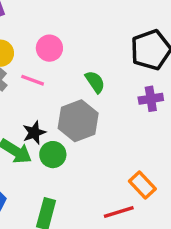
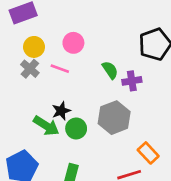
purple cross: (151, 99) -> (132, 81), moved
gray hexagon: (78, 121) -> (114, 118), moved

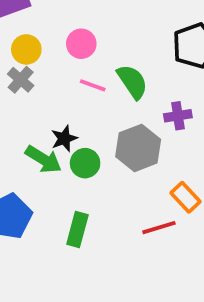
pink line: (60, 69) -> (93, 85), moved
green semicircle: (110, 70) -> (132, 82), size x1.4
purple cross: (132, 81) -> (178, 116), moved

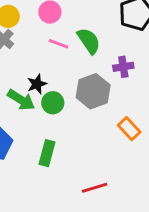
red line: (159, 228) -> (95, 188), moved

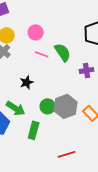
gray hexagon: (93, 91) -> (66, 106), moved
green arrow: (21, 100) -> (16, 108), moved
green circle: (53, 103) -> (48, 106), moved

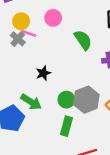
pink line: (42, 54) -> (29, 33), moved
green rectangle: (34, 130) -> (66, 126), moved

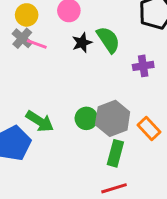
pink line: (29, 33) -> (37, 44), moved
black star: (43, 73) -> (82, 43), moved
green rectangle: (66, 126) -> (115, 153), moved

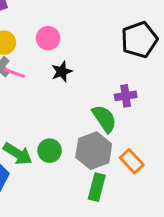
green semicircle: (108, 40) -> (104, 119), moved
green circle: (86, 118) -> (50, 151), moved

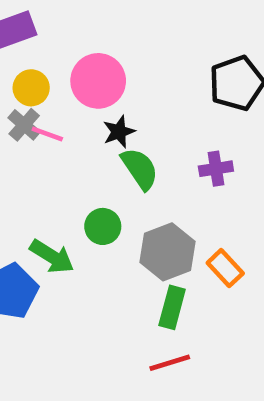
pink circle: (48, 38) -> (98, 81), size x1.5
green semicircle: (104, 119) -> (140, 169), moved
green circle: (50, 151) -> (103, 226), moved

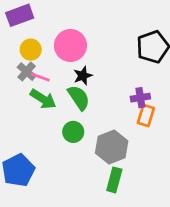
green semicircle: (140, 169) -> (79, 98), moved
green arrow: (52, 256) -> (43, 99), moved
orange rectangle: (225, 268) -> (146, 115), moved, turned 60

